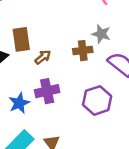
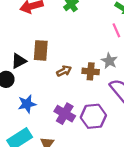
brown arrow: (43, 57) -> (64, 71), moved
purple cross: (47, 91) -> (65, 114), moved, turned 30

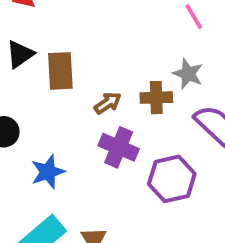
black triangle: (19, 61) -> (20, 54), moved
purple cross: (65, 114) -> (119, 147), moved

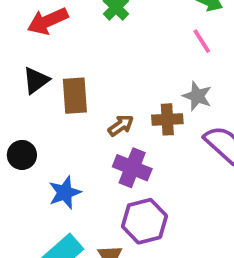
purple hexagon: (172, 179) -> (144, 221), moved

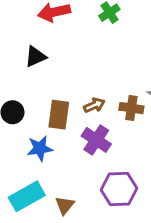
brown rectangle: (75, 96) -> (59, 115), moved
purple hexagon: (144, 221) -> (119, 189), moved

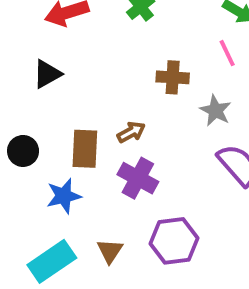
brown cross: (131, 108) -> (173, 77), moved
brown triangle: (65, 205) -> (110, 251), moved

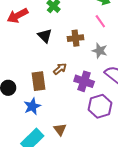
black triangle: (47, 74) -> (45, 36), moved, turned -35
purple cross: (138, 178) -> (84, 81), moved
purple hexagon: (174, 241) -> (100, 106), moved

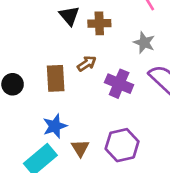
brown cross: (76, 38) -> (99, 23), moved
blue star: (32, 106) -> (55, 126), moved
purple hexagon: (100, 106) -> (122, 145), moved

